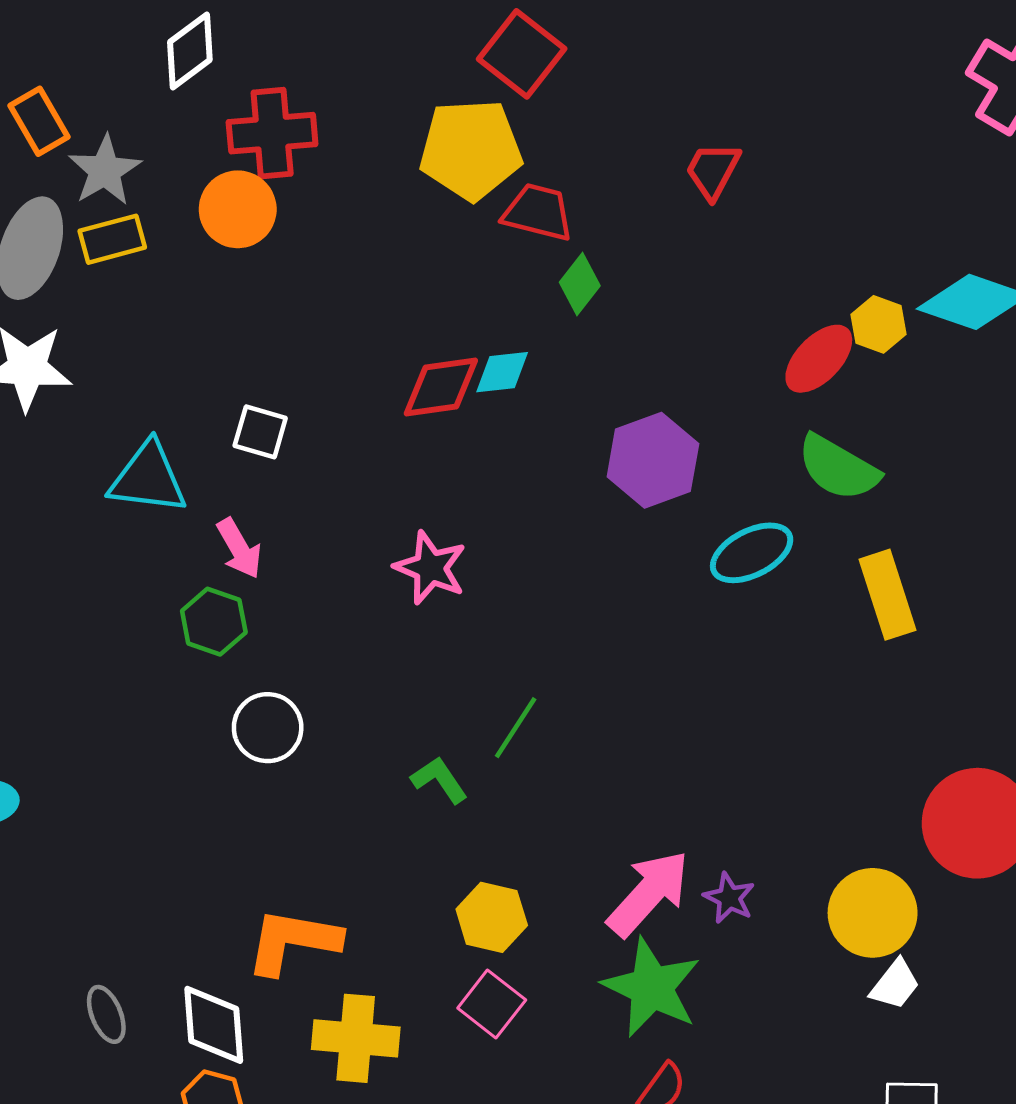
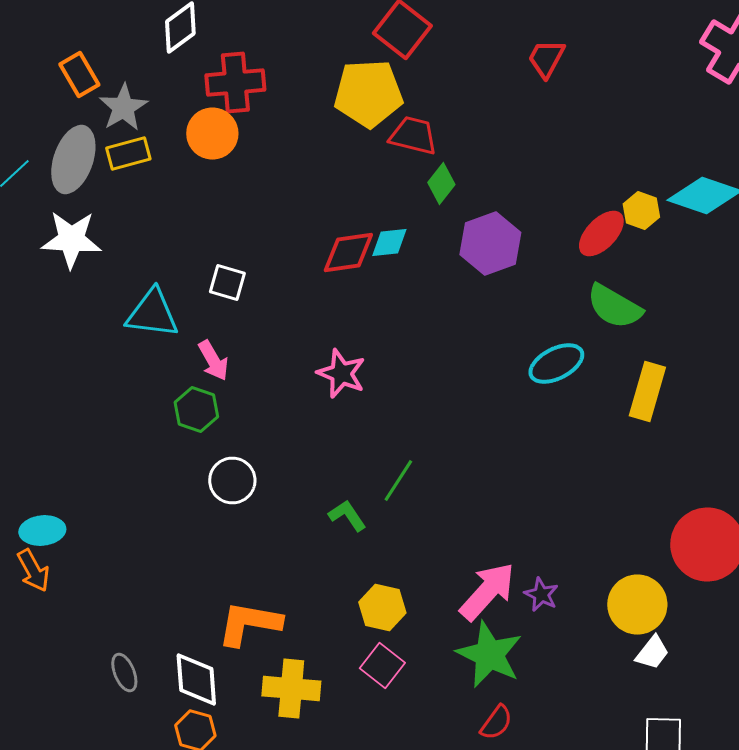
red trapezoid: (713, 170) -> (546, 58), moved
purple hexagon: (653, 460) -> (490, 244), moved
yellow rectangle: (887, 595) -> (647, 392), turned 34

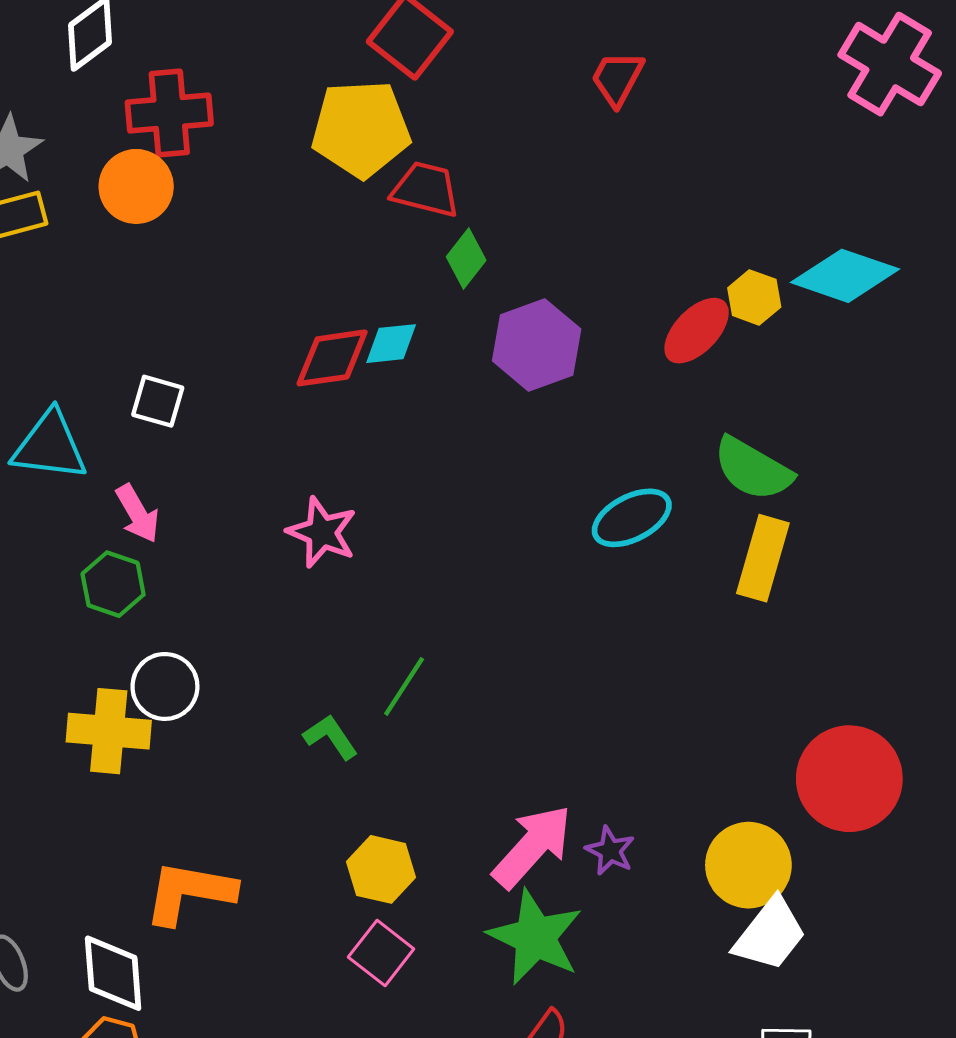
green semicircle: (614, 306) -> (753, 469), moved
white trapezoid: (652, 652) -> (770, 934), size x1.5
yellow cross: (291, 688) -> (109, 731), moved

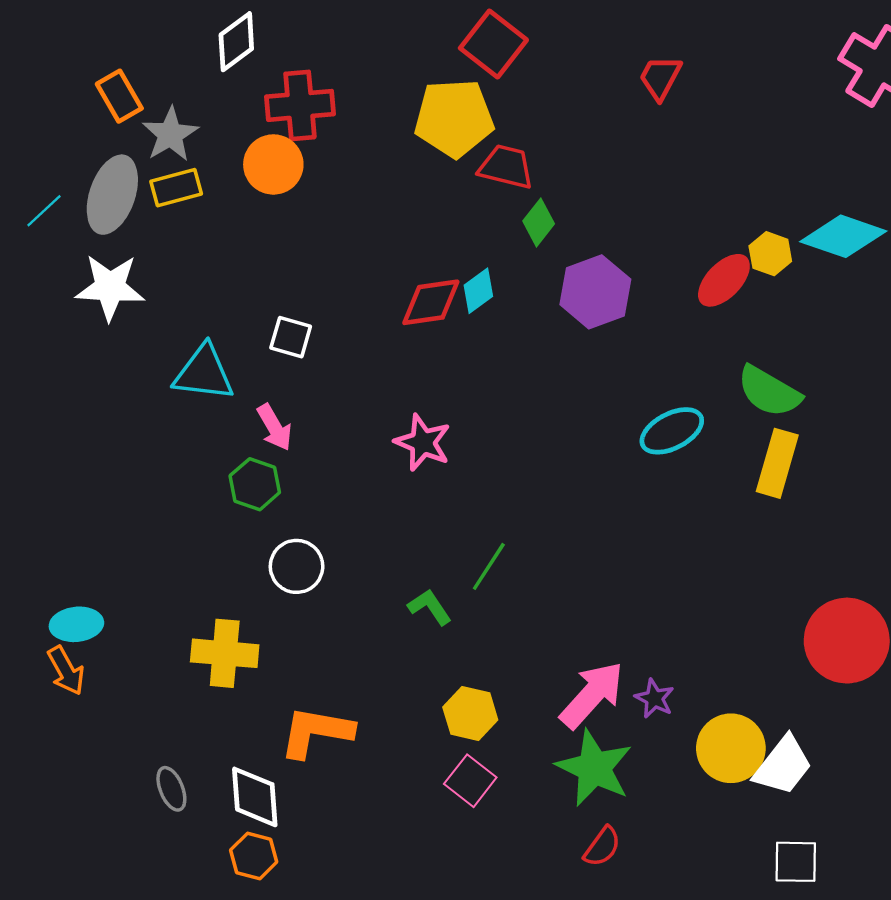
cyan diamond: (391, 344) -> (478, 291), turned -30
yellow cross: (109, 731) -> (225, 653), moved
yellow circle: (748, 865) -> (731, 748), moved

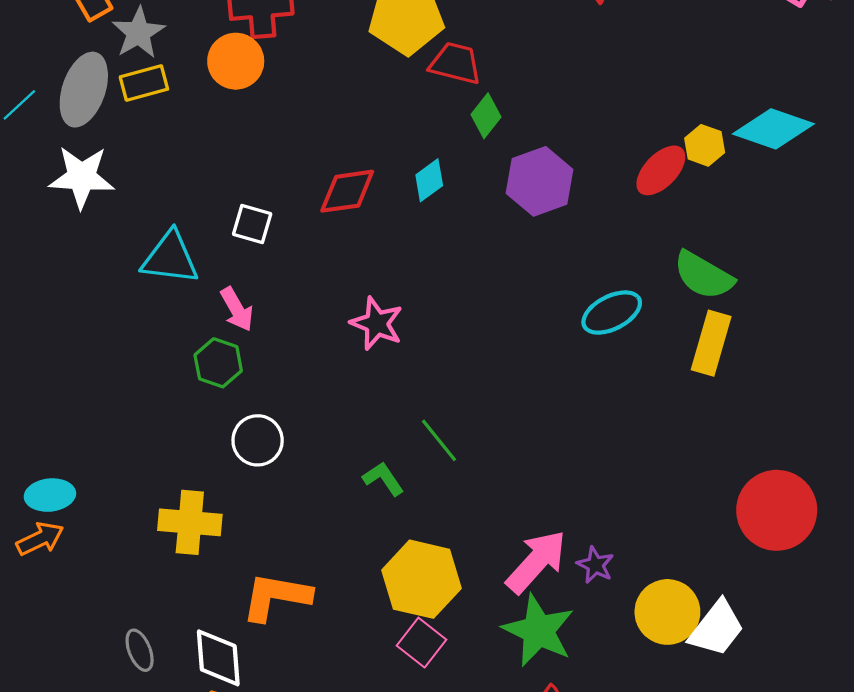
red diamond: (431, 302) -> (347, 191), moved
green line: (489, 566) -> (439, 440), turned -72
orange arrow: (66, 671) -> (40, 539), turned -87
yellow hexagon: (470, 714) -> (422, 579), size x1.5

